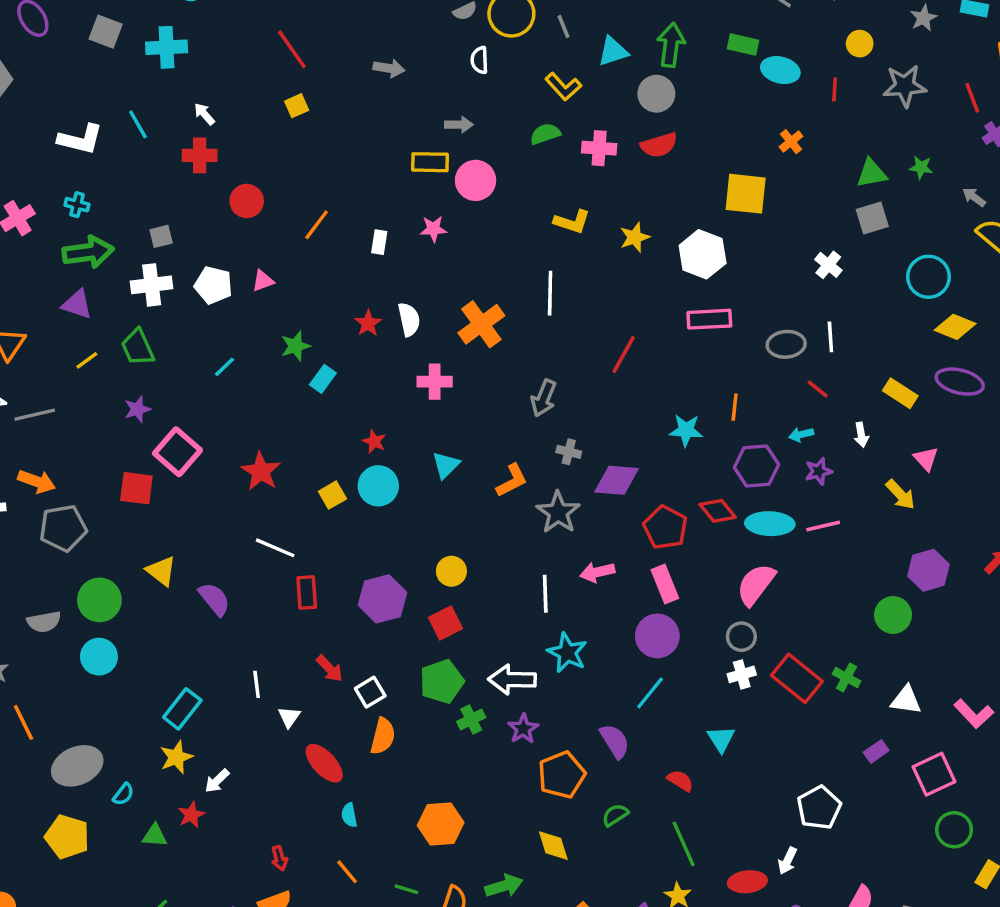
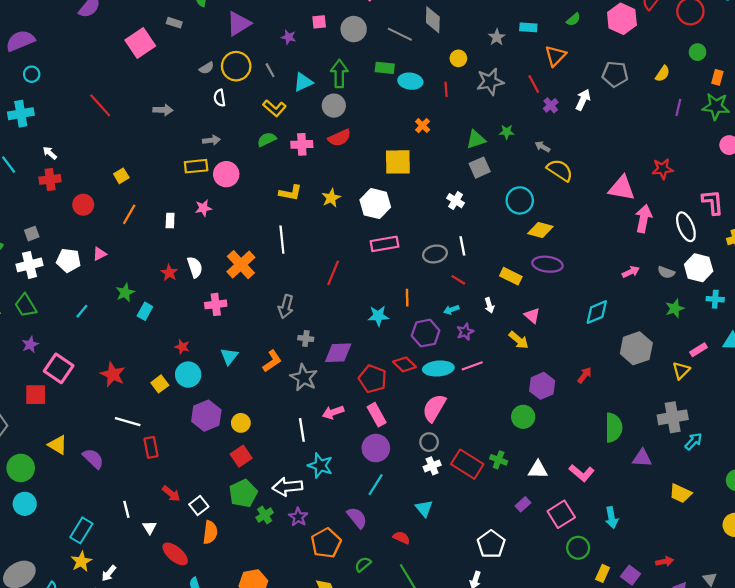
yellow square: (297, 106) -> (121, 176), moved
purple hexagon: (382, 599) -> (206, 416), moved

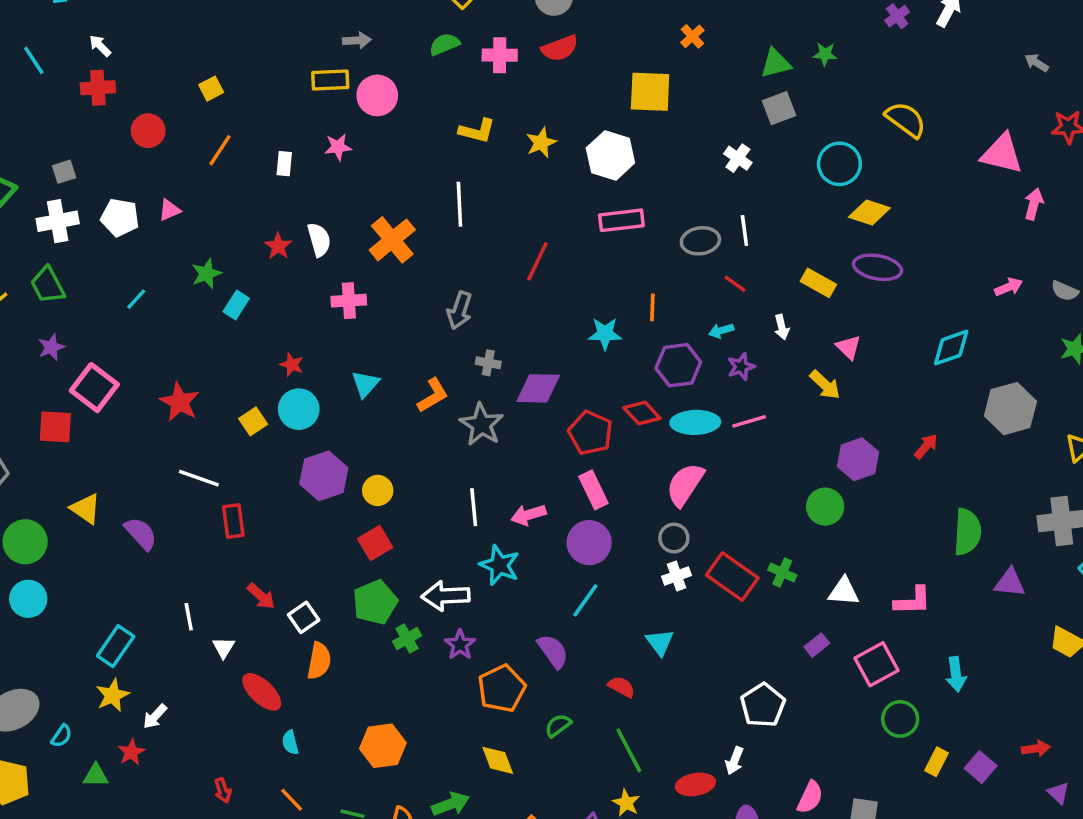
gray arrow: (542, 147) -> (1037, 63), moved
pink arrow: (644, 219) -> (1034, 204), size x0.7
pink arrow: (333, 412) -> (528, 515), moved
pink L-shape: (582, 473) -> (913, 601), turned -45

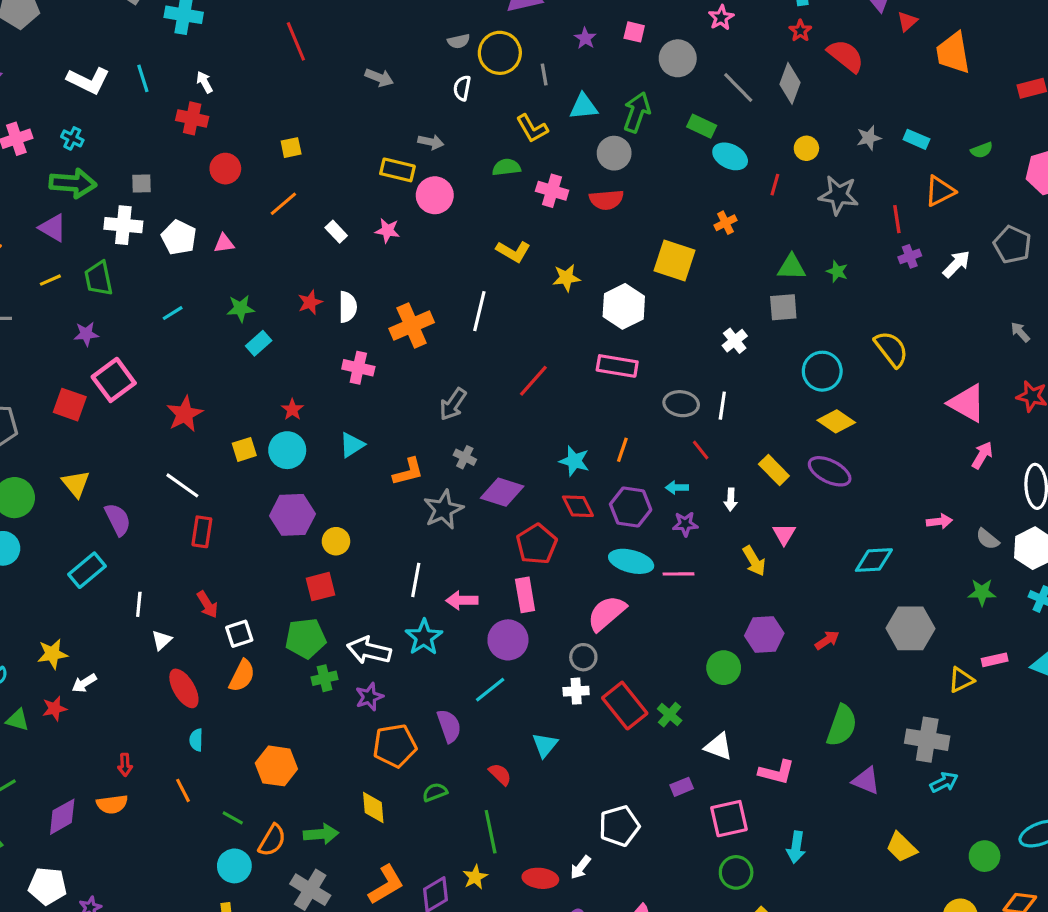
white rectangle: (284, 164) -> (336, 232), turned -65
red diamond: (642, 413) -> (578, 506), moved
cyan rectangle: (116, 646) -> (87, 570), moved

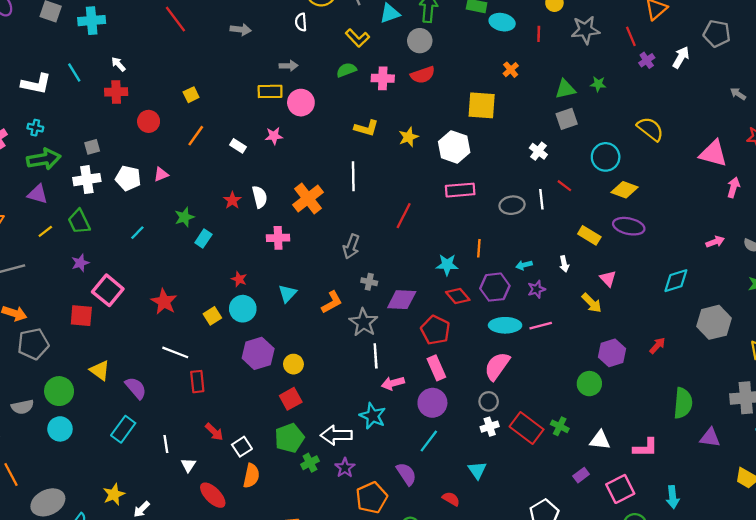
red line: (701, 450) -> (564, 186), moved
white line: (416, 580) -> (376, 356), moved

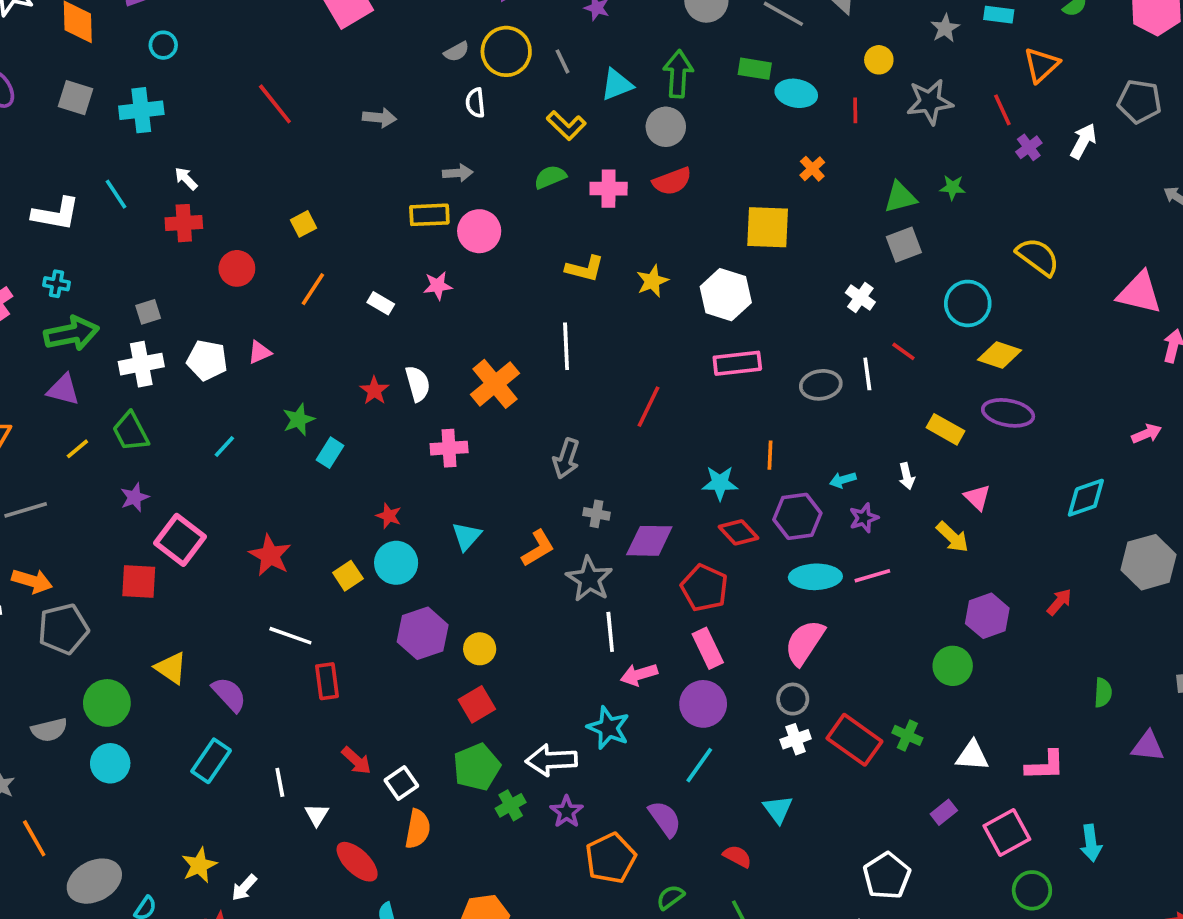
green semicircle: (683, 403) -> (1103, 693), size x0.6

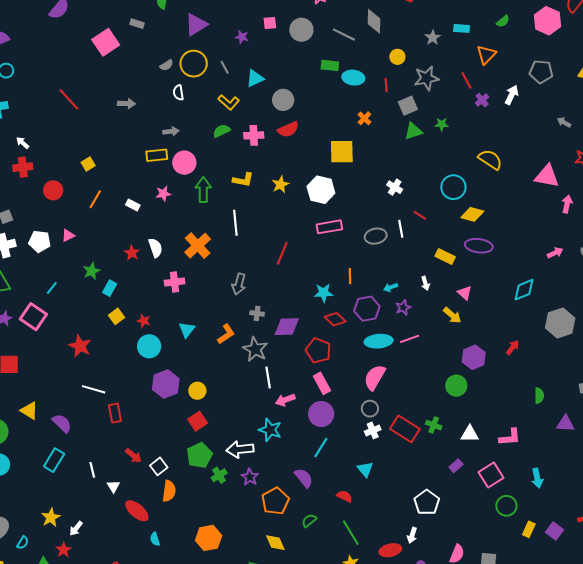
green arrow: (678, 74) -> (203, 190), moved
gray square: (904, 245) -> (408, 106), moved
pink square: (180, 540) -> (33, 317), moved
yellow square: (348, 576) -> (117, 316), moved

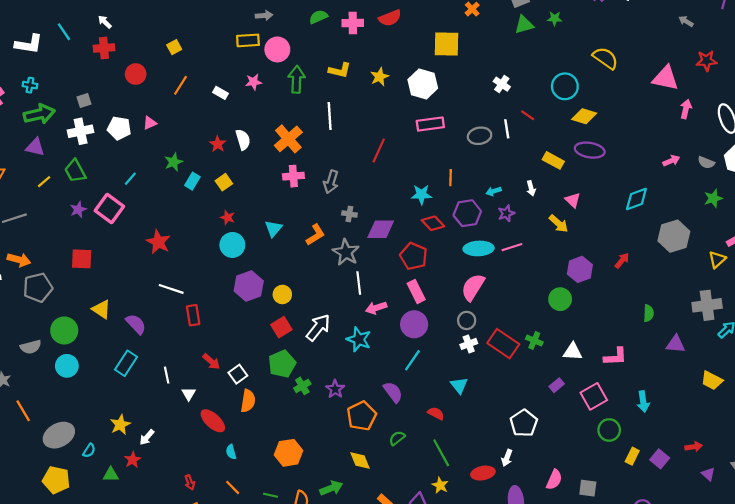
pink cross: (175, 282) -> (293, 176), moved
yellow square: (117, 316) -> (224, 182), moved
white arrow: (240, 449) -> (318, 328), moved, turned 132

